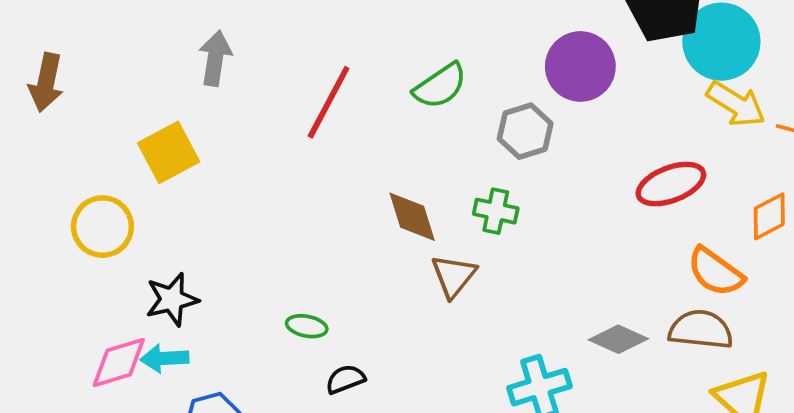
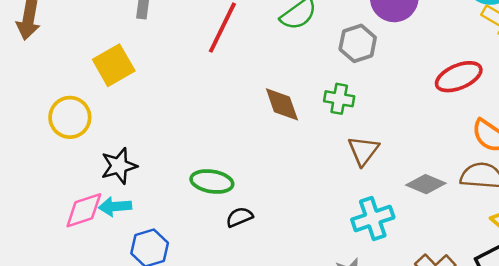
brown triangle: (454, 276) -> (363, 151), moved
green ellipse: (307, 326) -> (212, 182), size x1.5

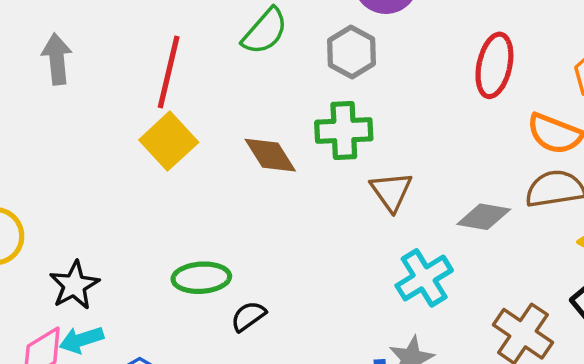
yellow square: (114, 65) -> (169, 141), moved
red ellipse: (459, 77) -> (494, 65), turned -42
green cross: (339, 99) -> (344, 130), size x1.4

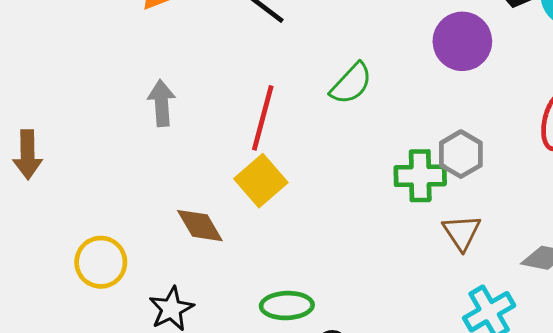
gray hexagon: (351, 52) -> (461, 154), moved
brown diamond: (270, 155) -> (200, 226), moved

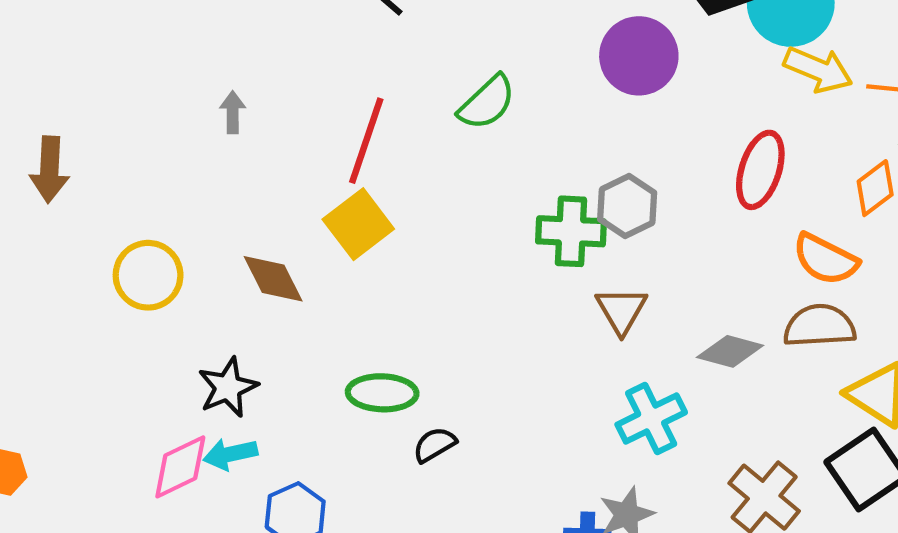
gray arrow: (162, 103) -> (233, 112), size x0.7
yellow circle: (101, 262) -> (148, 275), moved

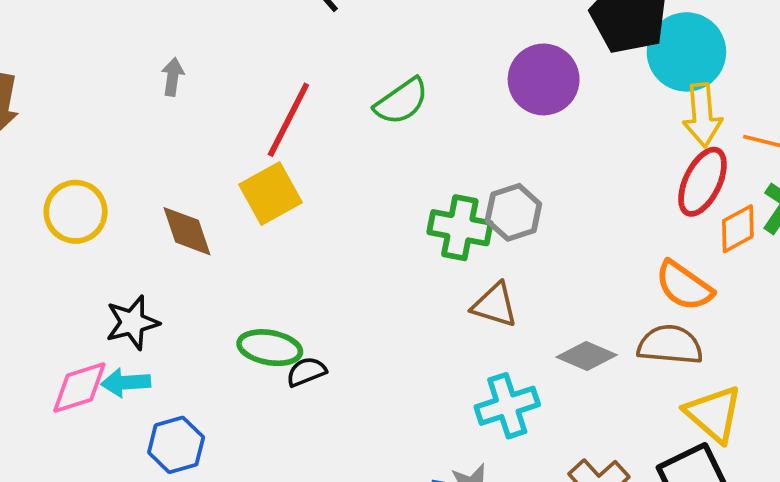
yellow arrow: (818, 70) -> (702, 115), turned 54
red ellipse: (760, 170) -> (702, 182), moved
brown triangle: (621, 310) -> (495, 305), turned -51
black semicircle: (435, 445) -> (306, 372), moved

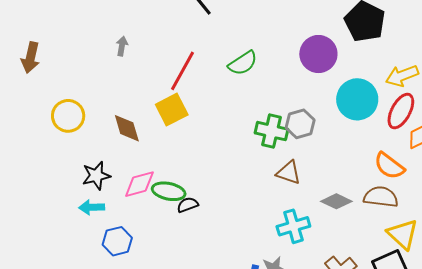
cyan circle: (686, 52) -> (357, 99), moved
yellow arrow: (702, 115) -> (402, 76), turned 72
pink diamond: (79, 388) -> (139, 184), moved

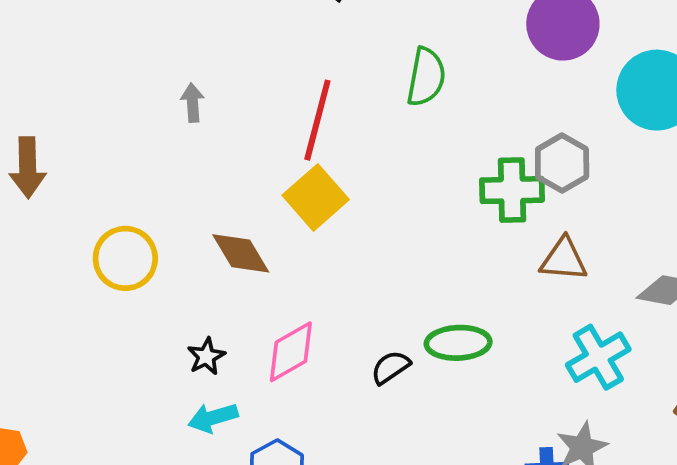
green semicircle: (243, 63) -> (426, 77), turned -32
black star: (96, 176) -> (206, 356), size x0.7
green ellipse: (169, 191) -> (458, 343), moved

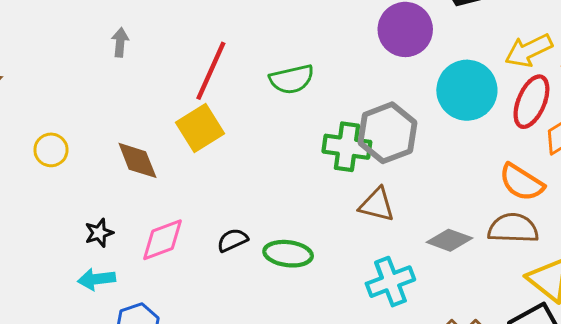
green semicircle: (426, 77) -> (292, 79), moved, turned 57
gray hexagon: (562, 163) -> (387, 133), size x1.4
yellow circle: (125, 258) -> (51, 150), size x0.7
black semicircle: (390, 367) -> (232, 240), moved

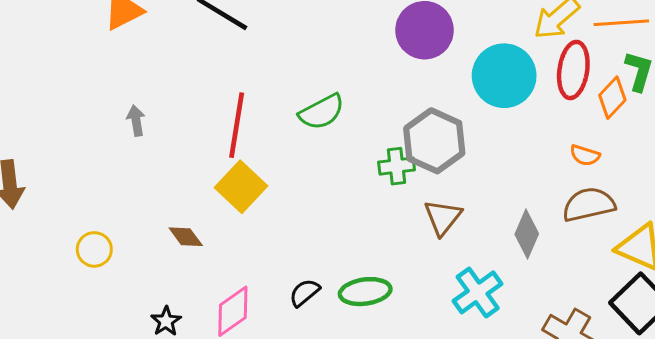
green cross: (347, 147) -> (397, 166), size x0.7
brown diamond: (137, 160) -> (186, 237), size x0.7
orange semicircle: (521, 182) -> (585, 155), size x0.6
brown triangle: (377, 205) -> (443, 217), turned -51
gray diamond: (449, 240) -> (527, 234), turned -72

